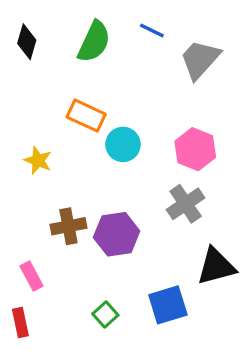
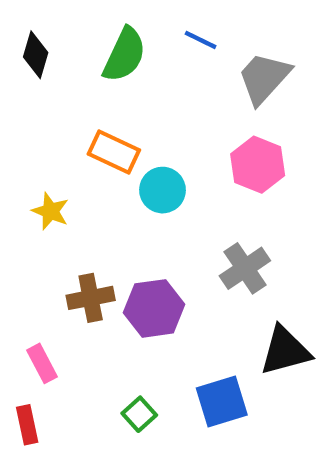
pink hexagon: (195, 149) -> (258, 165), moved

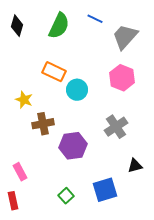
brown cross: (91, 298) -> (43, 124), moved
black triangle: (285, 351) -> (135, 166), size x0.6

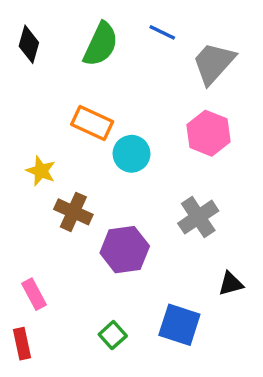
brown cross: (43, 124) -> (73, 212), turned 35
blue square: (105, 190) -> (179, 325), turned 35

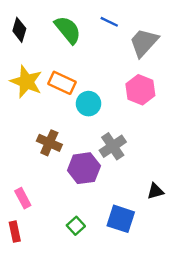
green semicircle: (101, 44) -> (68, 30), turned -64
yellow star: (41, 171) -> (26, 82), moved, size x1.6
gray cross: (198, 217) -> (113, 146), moved

